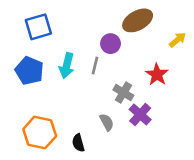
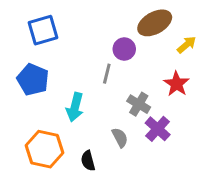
yellow arrow: (178, 40) -> (187, 45), moved
cyan arrow: (67, 66) -> (75, 107), moved

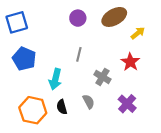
blue square: (43, 30) -> (17, 22), moved
purple circle: (124, 49) -> (78, 18), moved
purple cross: (158, 129) -> (127, 104), moved
black semicircle: (88, 161) -> (62, 107), moved

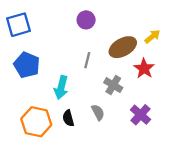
brown ellipse: (114, 17) -> (123, 47), moved

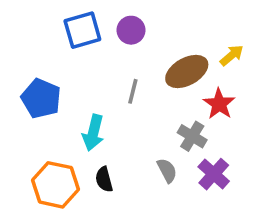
blue square: (19, 25) -> (82, 30), moved
gray cross: (113, 85) -> (192, 136), moved
gray semicircle: (98, 112) -> (167, 170), moved

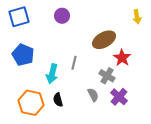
blue square: (82, 30) -> (19, 17), moved
purple circle: (131, 30) -> (62, 16), moved
yellow arrow: (232, 55) -> (137, 17), moved, turned 120
gray line: (133, 91) -> (74, 63), moved

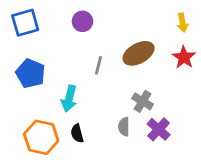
red star: (122, 58) -> (184, 57), moved
gray line: (74, 63) -> (98, 65), moved
gray semicircle: (93, 95) -> (124, 127), turned -152

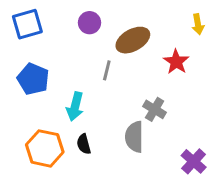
brown ellipse: (139, 53) -> (133, 40), moved
red star: (184, 57) -> (176, 62), moved
gray semicircle: (124, 127) -> (134, 137), size x1.5
purple cross: (159, 129) -> (194, 161), moved

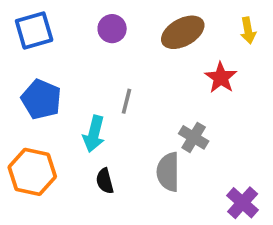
brown ellipse: (133, 40) -> (183, 32), moved
gray line: (107, 70) -> (127, 101), moved
orange hexagon: (45, 148) -> (32, 172), moved

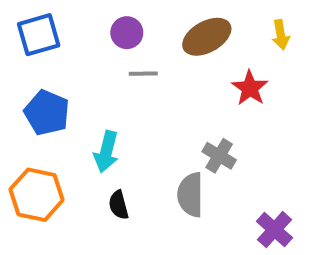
gray line: (127, 101) -> (143, 74), moved, turned 75

